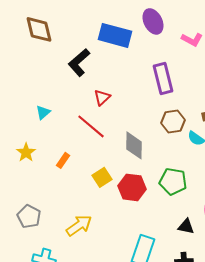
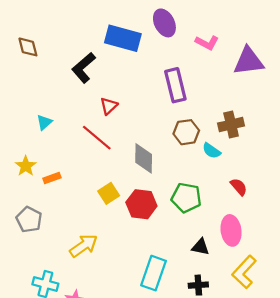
brown diamond: (39, 29) -> (28, 47), moved, size x0.7
orange rectangle: (63, 160) -> (52, 178), moved, turned 35
gray pentagon: (29, 216) -> (29, 220), moved

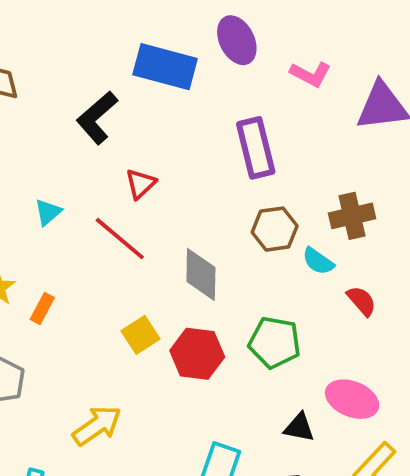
cyan triangle: (44, 122) -> (48, 212), moved
orange rectangle: (52, 178) -> (42, 308), turned -42
red semicircle: (239, 187) -> (362, 301), moved
pink ellipse: (231, 230) -> (352, 399), turned -60

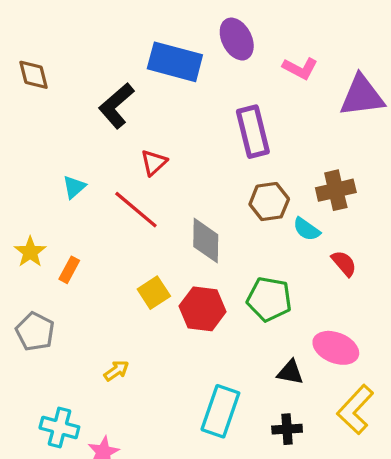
yellow arrow: (97, 426) -> (116, 371), size x0.6

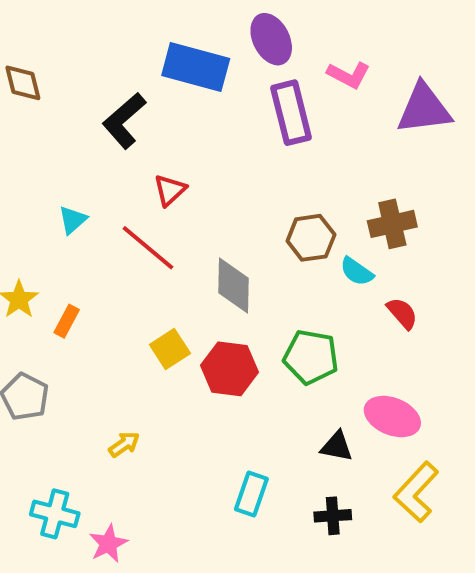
purple rectangle: (253, 132) -> (291, 113), moved
cyan rectangle: (220, 411) -> (251, 494), size x0.7

